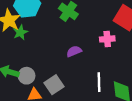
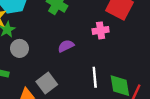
gray circle: (27, 76) -> (19, 48), moved

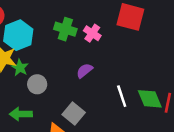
pink cross: (101, 30) -> (92, 33), moved, turned -35

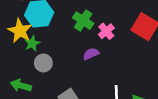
purple semicircle: (84, 71) -> (91, 54), moved

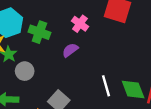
green cross: (83, 21) -> (39, 32), moved

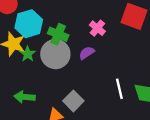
gray circle: (25, 71) -> (55, 54), moved, size x1.6

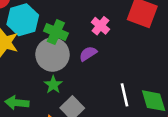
green star: (28, 54) -> (53, 85), moved

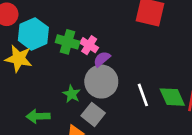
pink cross: (100, 26) -> (89, 45), moved
gray circle: (52, 55) -> (101, 82), moved

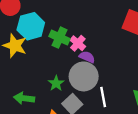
purple semicircle: (102, 59) -> (87, 57), turned 56
white line: (143, 95) -> (103, 97), moved

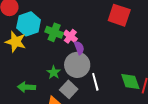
purple semicircle: (87, 57) -> (79, 48), turned 48

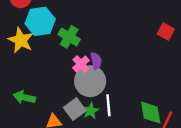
red square: (119, 15) -> (166, 32), moved, size x0.6
pink cross: (70, 36) -> (81, 64), moved
green star: (54, 72) -> (91, 111), moved

